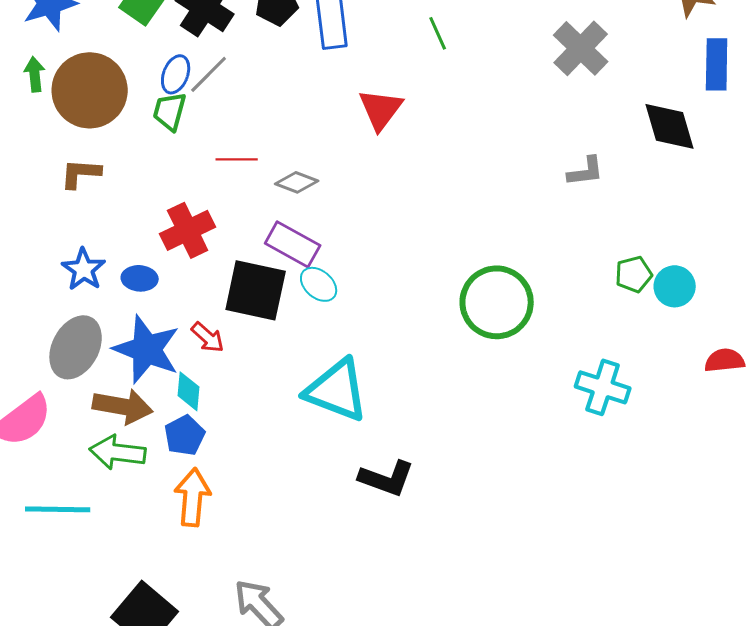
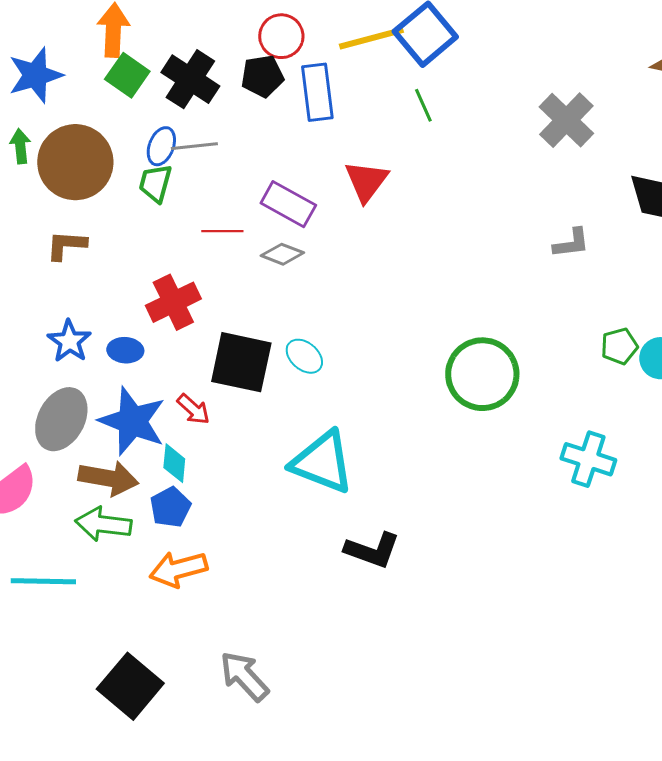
gray line: (209, 74) -> (194, 146), turned 39
purple rectangle: (293, 244) -> (288, 204), moved
orange arrow: (193, 497) -> (178, 569), turned -110

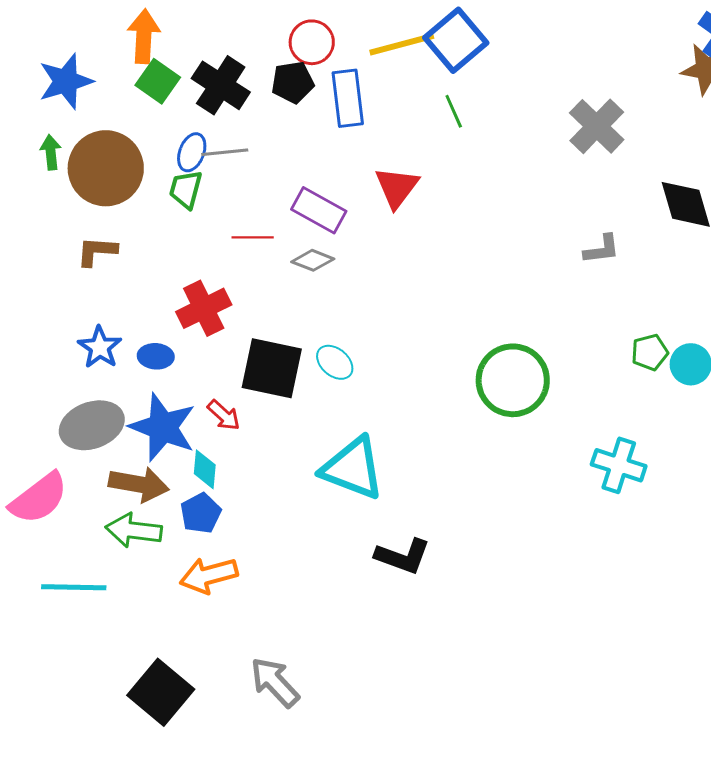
gray ellipse: (61, 419) -> (92, 425), turned 42

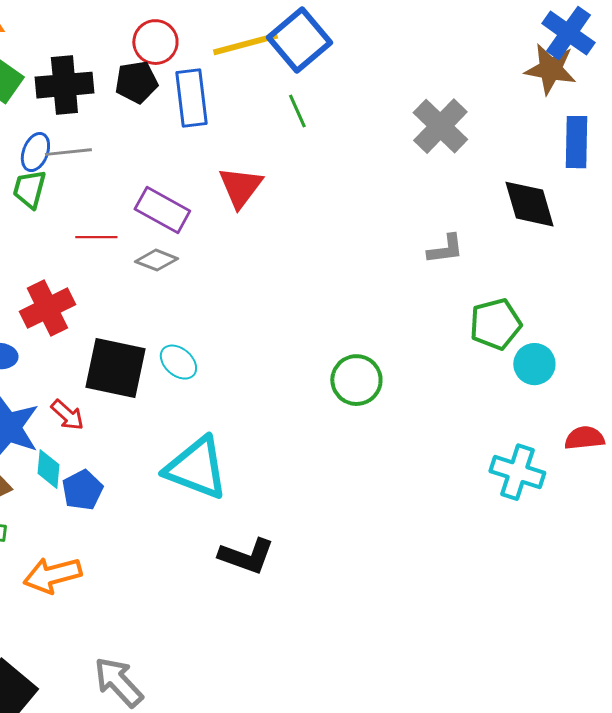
black cross: (221, 85) -> (64, 85), turned -38
green pentagon: (650, 352) -> (495, 324), moved, size x1.4
green circle: (513, 380) -> (356, 380), size x0.7
cyan cross: (619, 465) -> (517, 472), moved
blue pentagon: (201, 513) -> (82, 490), moved

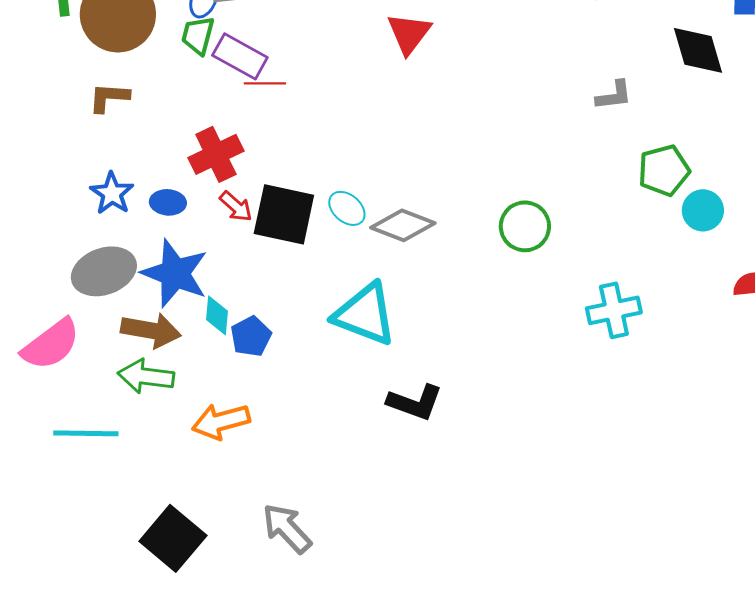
purple rectangle: (162, 210) -> (240, 56), moved
gray diamond: (156, 260) -> (403, 225), moved, size x1.5
red arrow: (67, 415) -> (236, 206), moved
cyan cross: (517, 472) -> (614, 310), moved, turned -30

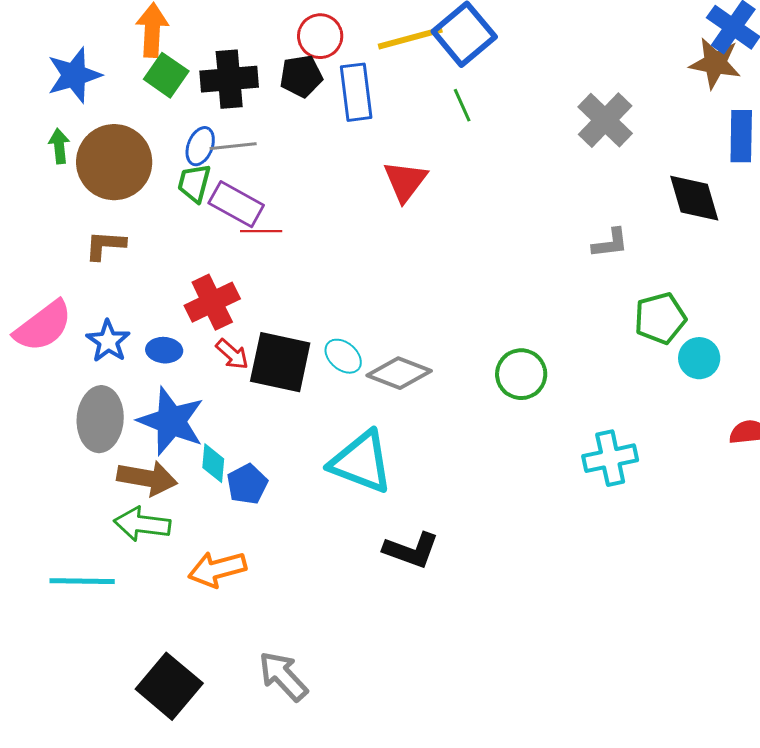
gray ellipse: (104, 271) -> (100, 419), turned -66
pink semicircle: (51, 344) -> (43, 326), moved

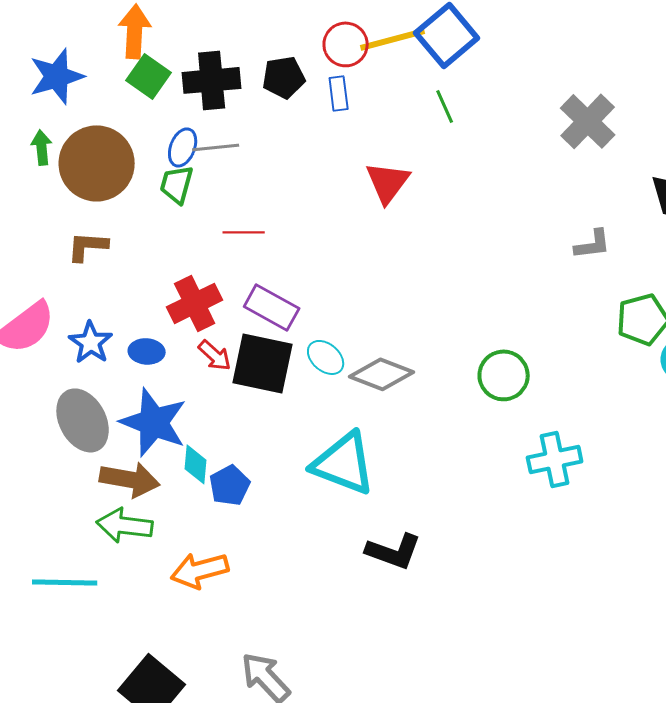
red circle: (320, 36) -> (346, 44), moved
blue rectangle: (356, 92) -> (339, 93), size x0.6
purple rectangle: (236, 204) -> (272, 307), moved
gray ellipse: (100, 419) -> (83, 420), turned -32
cyan cross: (610, 458) -> (555, 459), moved

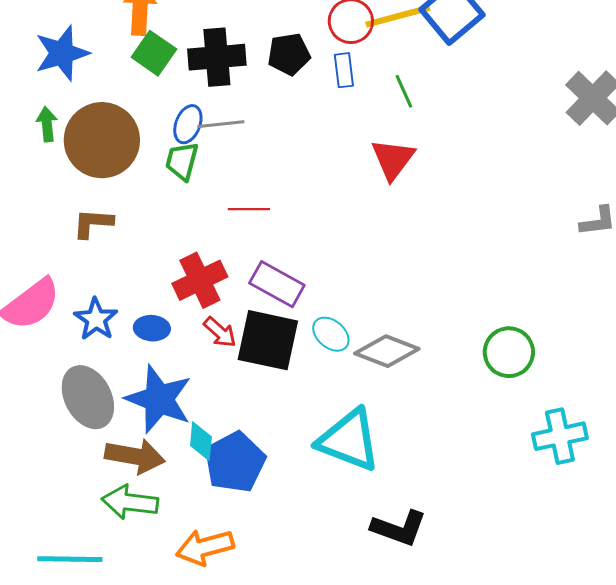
green line: (445, 106) -> (404, 91), moved
blue pentagon: (230, 485) -> (235, 462), size x1.5

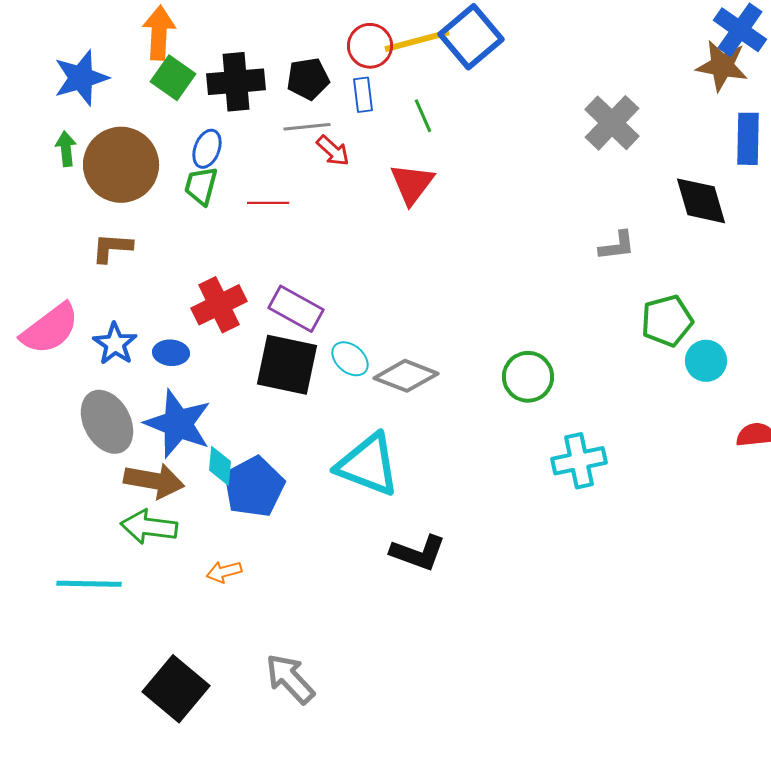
gray line: (221, 124) -> (307, 127), moved
red line: (249, 209) -> (268, 203), moved
red arrow: (220, 332) -> (333, 151), moved
orange arrow: (205, 547) -> (224, 572), size x0.6

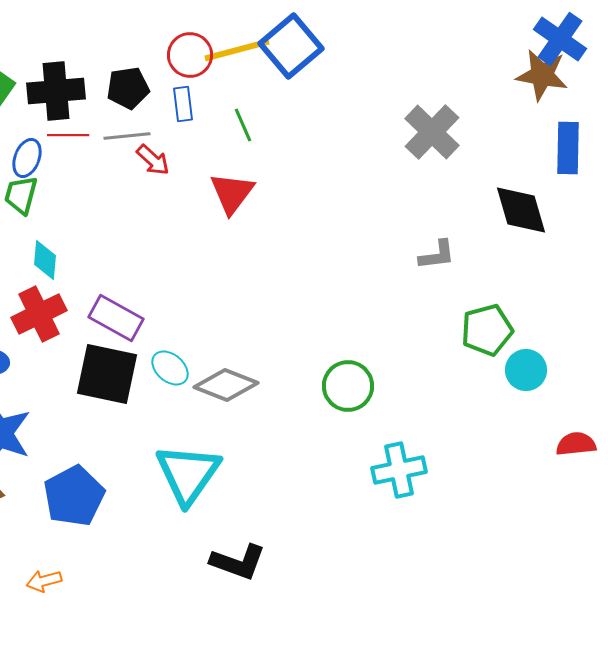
red line: (268, 203) -> (68, 135), moved
cyan triangle: (368, 465) -> (188, 474), turned 44
cyan diamond: (220, 466) -> (45, 260), moved

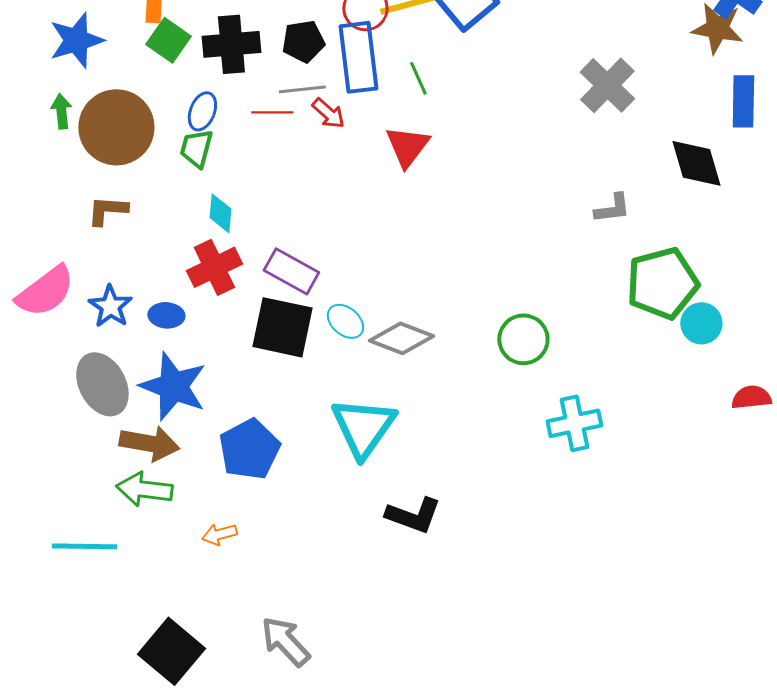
blue rectangle: (183, 104) -> (358, 57), size x2.0
red line: (68, 135) -> (272, 112), moved
green pentagon: (487, 330) -> (662, 283), size x1.4

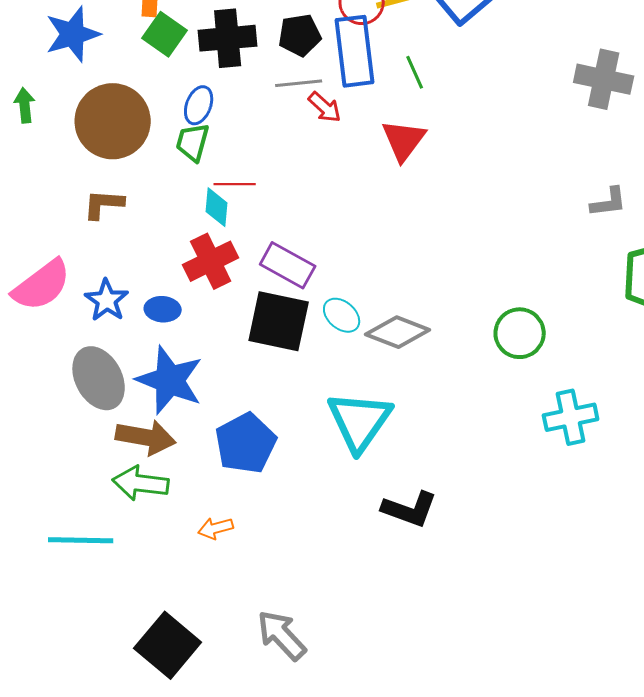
gray cross: (607, 85) -> (604, 79), turned -32
green arrow: (61, 111) -> (25, 105), moved
red line: (272, 112) -> (235, 184), moved

